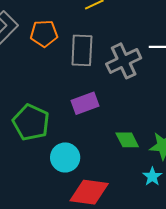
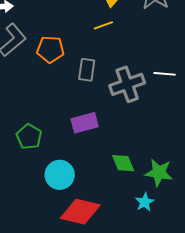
gray rectangle: (82, 50) -> (87, 70), size x0.7
green pentagon: (31, 122) -> (29, 137), size x0.7

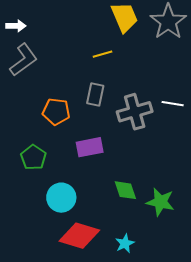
yellow line: (103, 25) -> (103, 54), moved
orange pentagon: (50, 49) -> (56, 112), moved
cyan star: (145, 202) -> (125, 243), moved

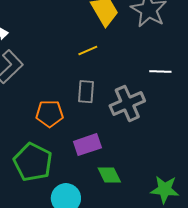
white line: (173, 104) -> (160, 71), moved
green pentagon: (33, 157) -> (33, 162), size x1.5
green diamond: (125, 190) -> (109, 175), moved

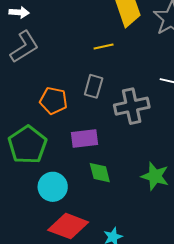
green star: (165, 189) -> (155, 176), moved

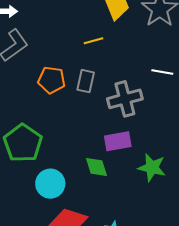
orange pentagon: (53, 101) -> (52, 80), moved
purple rectangle: (84, 139) -> (118, 141), moved

